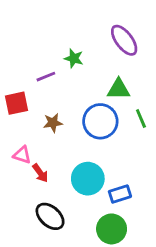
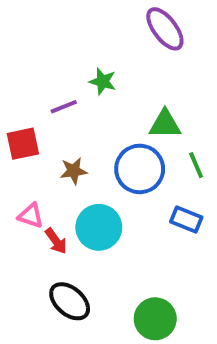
purple ellipse: (124, 40) -> (165, 29), moved
cyan circle: (88, 179) -> (99, 227), moved
blue rectangle: (120, 194) -> (186, 220), moved, turned 40

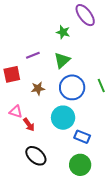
green star: (103, 81) -> (63, 32), moved
green triangle: (165, 124) -> (62, 60), moved, turned -42
blue rectangle: (186, 220) -> (82, 137), moved
cyan circle: (99, 227) -> (63, 118), moved

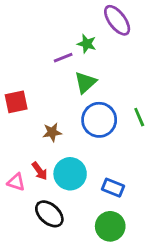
purple line: (33, 55) -> (63, 58), moved
brown star: (38, 88) -> (52, 132), moved
pink triangle: (16, 112) -> (16, 182), moved
cyan circle: (63, 118) -> (70, 174), moved

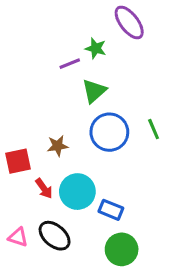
red square: (16, 102) -> (18, 161), moved
pink triangle: (16, 182) -> (18, 237), moved
blue rectangle: (113, 188) -> (111, 210), moved

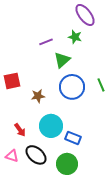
green star: (96, 48) -> (75, 37), moved
red square: (18, 161) -> (12, 81), moved
red arrow: (44, 188) -> (20, 130), moved
green circle: (122, 249) -> (67, 164), moved

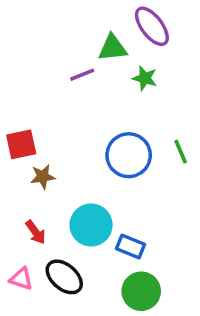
green star: (75, 37) -> (145, 78), moved
green triangle: (62, 60) -> (113, 48), moved, turned 36
brown star: (38, 96) -> (43, 177), moved
green circle: (67, 164) -> (141, 291), moved

